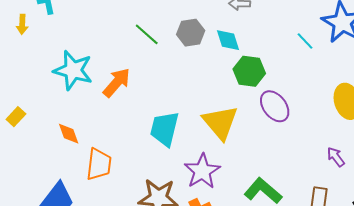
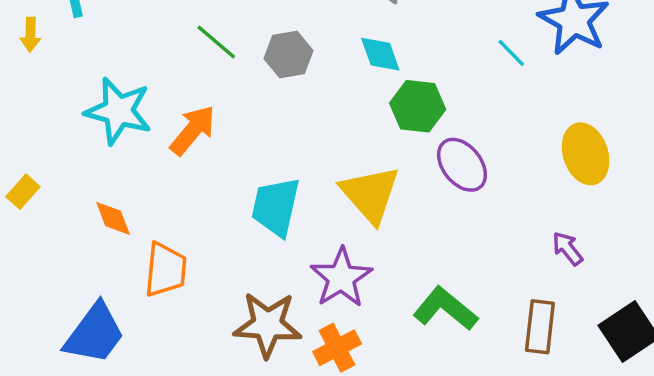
gray hexagon: (191, 33) -> (289, 55), moved
green line: (147, 34) -> (216, 42), moved

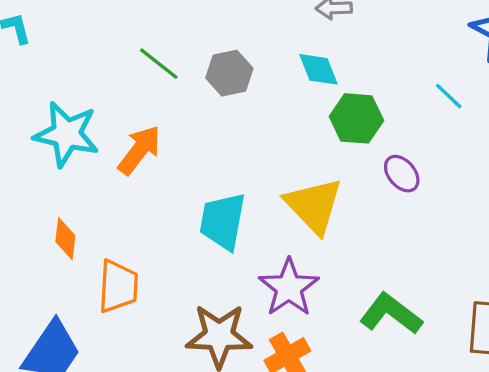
cyan line: (511, 53) -> (449, 96), moved
purple ellipse: (462, 165) -> (402, 174), size x0.7
orange diamond: (113, 218) -> (65, 239), turned 30

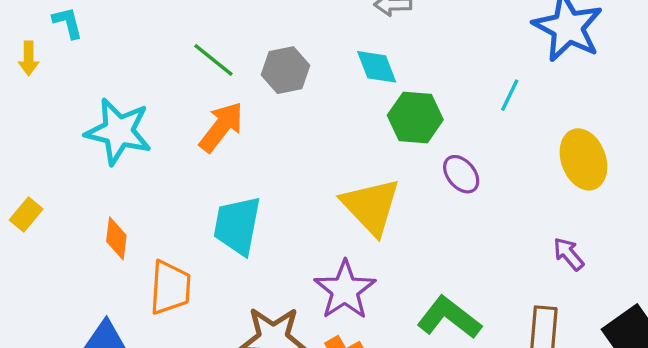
cyan line: (449, 96) -> (510, 95), turned 72
orange arrow: (139, 150) -> (221, 127), moved
cyan trapezoid: (223, 221) -> (237, 225), moved

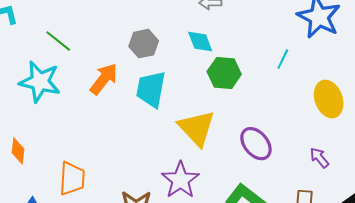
green line: (213, 60) -> (58, 41), moved
purple ellipse: (461, 174) -> (256, 144), moved, size x1.4
cyan trapezoid: (237, 225) -> (151, 89), moved
orange diamond: (116, 238) -> (18, 151), moved

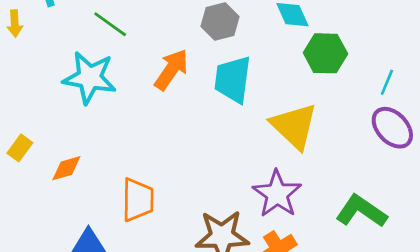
cyan line: (283, 59) -> (387, 82), moved
purple ellipse: (256, 144) -> (392, 128), moved
orange diamond: (18, 151) -> (66, 168), turned 70

